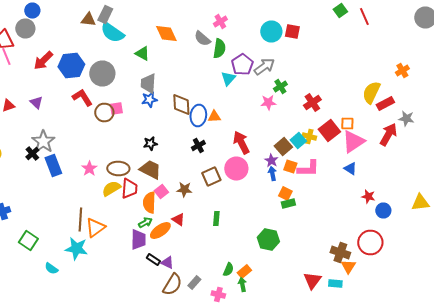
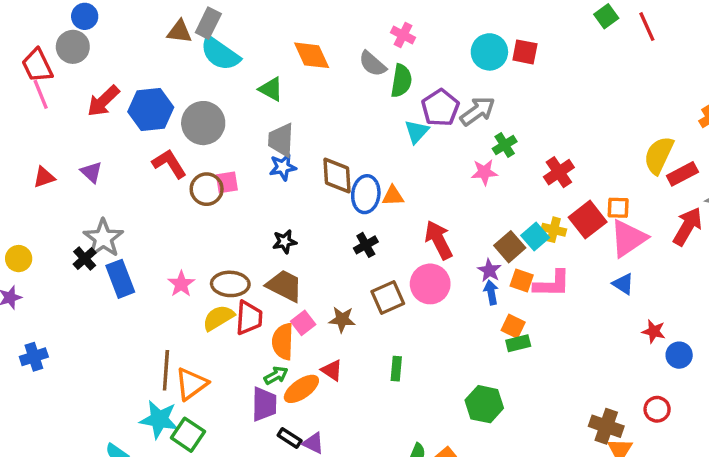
pink cross: (220, 22) -> (403, 35), turned -32
green square: (28, 240) -> (188, 435), moved
red circle: (370, 242) -> (657, 409), size x0.6

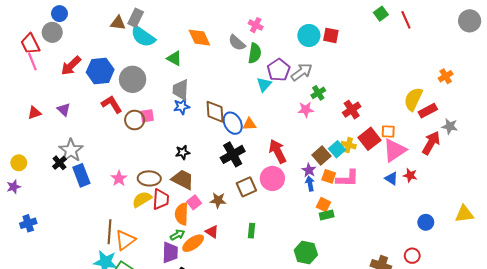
blue ellipse: (366, 194) -> (233, 123), turned -35
black cross: (366, 245) -> (233, 154), size x1.6
red star: (654, 331) -> (410, 175), moved

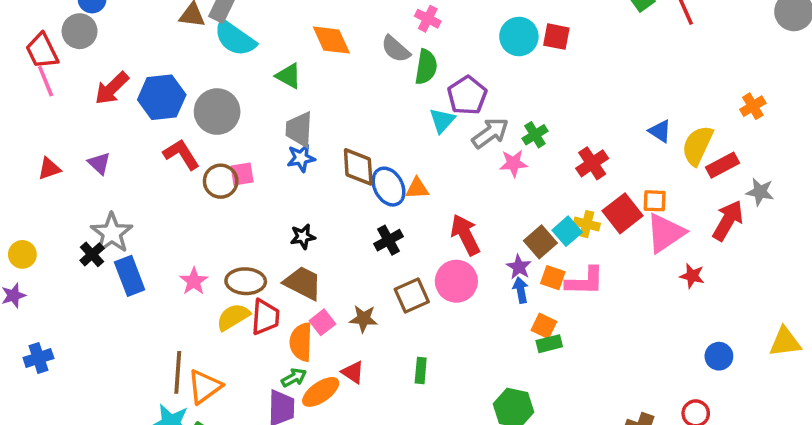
gray arrow: (302, 72) -> (490, 133), moved
black cross: (233, 154) -> (389, 240), size x0.7
blue triangle: (391, 178) -> (660, 131), moved

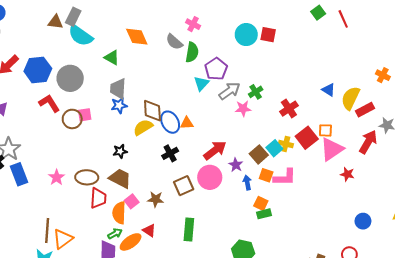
orange cross: (753, 106) -> (383, 75), turned -32
red arrow: (465, 235) -> (215, 150), turned 80
purple star: (519, 267) -> (236, 165), moved
yellow semicircle: (233, 317) -> (143, 127), moved
green rectangle: (421, 371) -> (189, 229), size x1.5

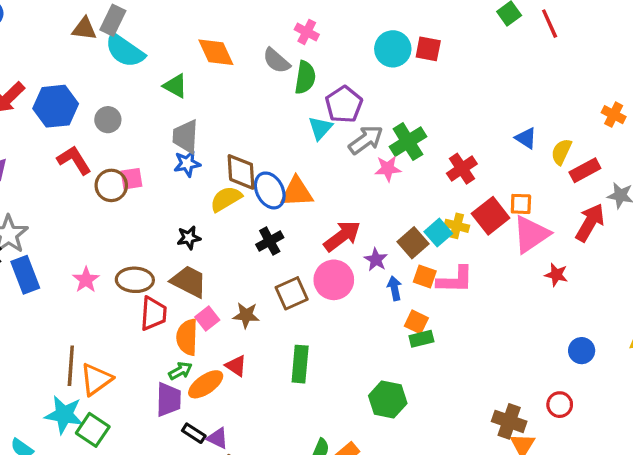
gray circle: (70, 78) -> (108, 120), size x0.6
green cross: (256, 92) -> (408, 142), size x1.5
yellow semicircle: (350, 98) -> (561, 152), size x0.7
orange triangle: (187, 123) -> (297, 192), size x1.5

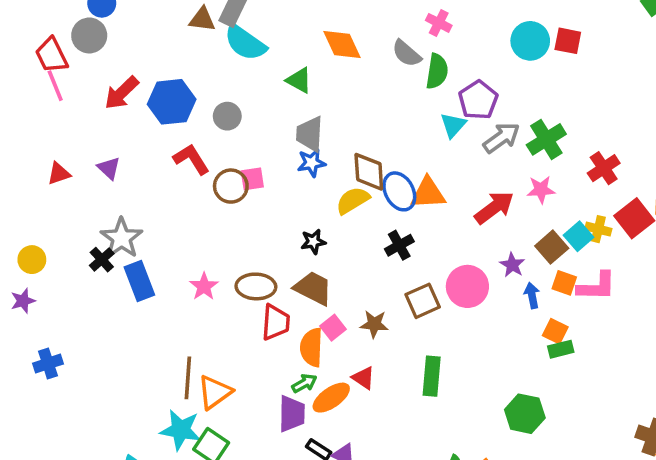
pink star: (388, 169) -> (541, 190), moved
red arrow: (342, 236) -> (494, 208), moved

